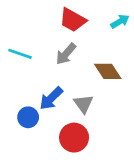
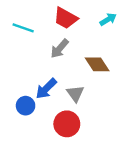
cyan line: (20, 54) -> (23, 28), moved

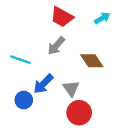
cyan line: (23, 28) -> (20, 60), moved
red circle: (67, 124) -> (79, 113), moved

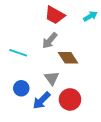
brown diamond: (92, 61) -> (68, 58), moved
blue arrow: (43, 84) -> (42, 100), moved
gray triangle: (71, 88) -> (52, 78), moved

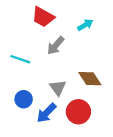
red trapezoid: (55, 15) -> (43, 17), moved
cyan arrow: (90, 16) -> (85, 25), moved
brown diamond: (68, 58) -> (90, 79), moved

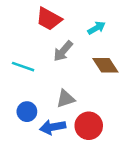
brown diamond: (90, 79) -> (105, 65), moved
gray triangle: (58, 88) -> (66, 99), turned 48
blue arrow: (46, 113) -> (53, 127), turned 35

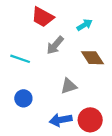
gray triangle: (66, 99) -> (69, 86), moved
red circle: (89, 126) -> (90, 120), moved
blue arrow: (53, 127) -> (61, 120), moved

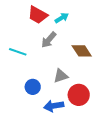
cyan arrow: (84, 25) -> (62, 18), moved
blue circle: (23, 98) -> (33, 87), moved
red circle: (90, 120) -> (79, 95), moved

